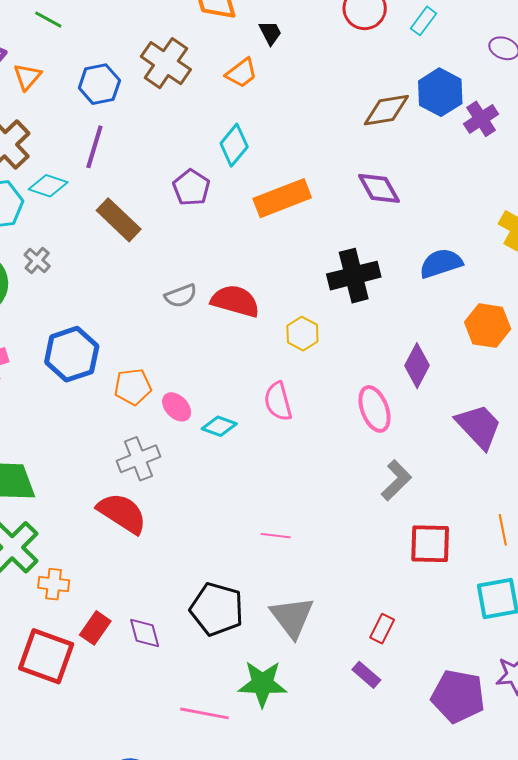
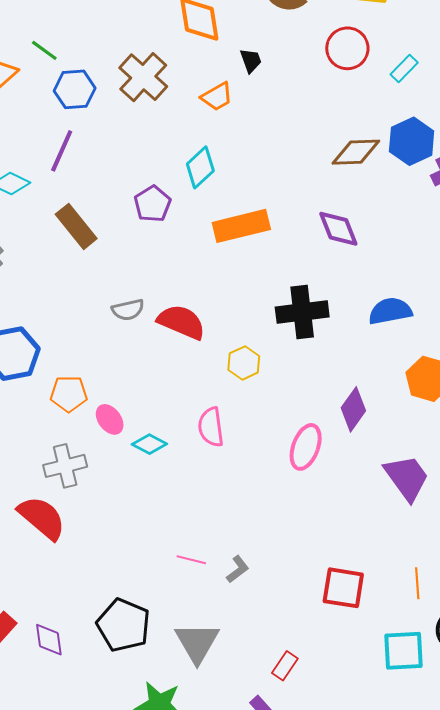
green line: (48, 20) -> (44, 50), moved
pink ellipse: (375, 409) -> (306, 447), turned 33
gray L-shape: (396, 480) -> (238, 569), moved, size x0.7

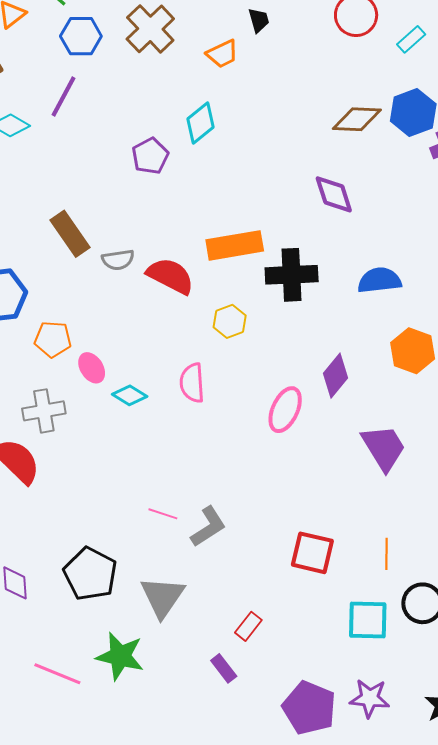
brown rectangle: (76, 226) -> (70, 234), moved
orange rectangle: (241, 226) -> (235, 245), moved
gray L-shape: (238, 569) -> (208, 527), size x1.5

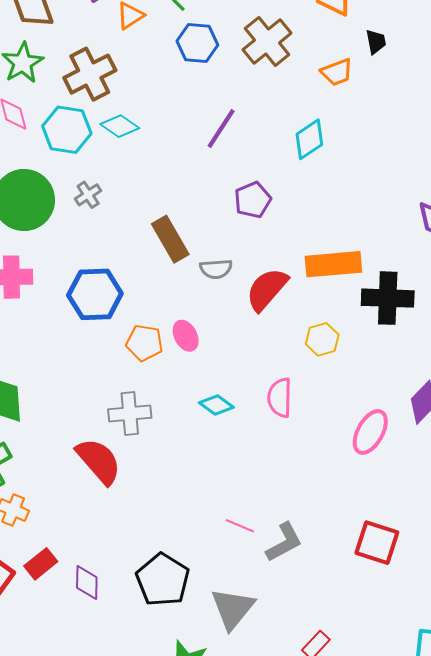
purple line: (64, 96) -> (221, 129), moved
purple pentagon: (150, 156) -> (253, 200), moved
red semicircle: (170, 276) -> (267, 289), turned -81
pink ellipse: (92, 368) -> (186, 336), moved
red square: (312, 553) -> (377, 543), moved

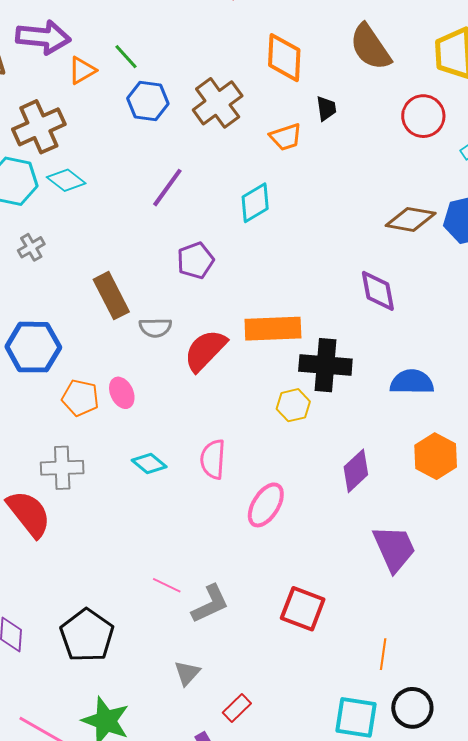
yellow hexagon: (322, 339) -> (293, 405), moved
pink ellipse: (370, 432) -> (266, 505), moved
gray triangle: (233, 608) -> (187, 673), moved, size x0.6

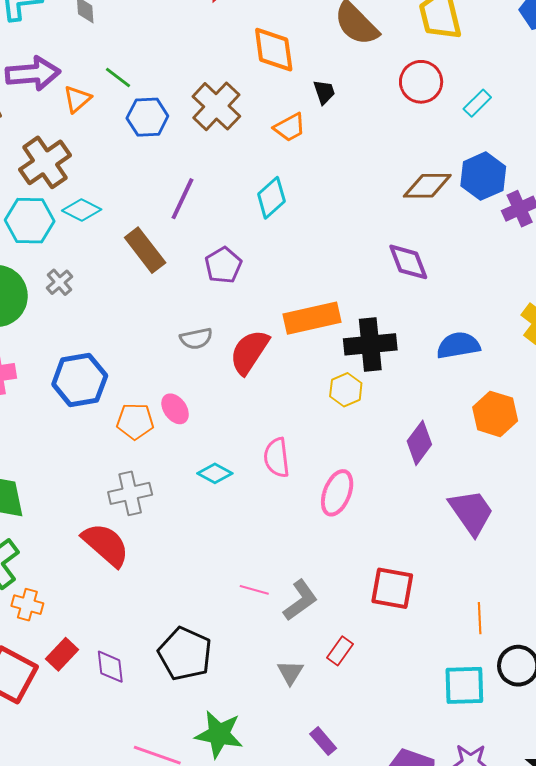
brown rectangle: (111, 296) -> (145, 250), moved
red rectangle: (237, 708) -> (340, 651), moved

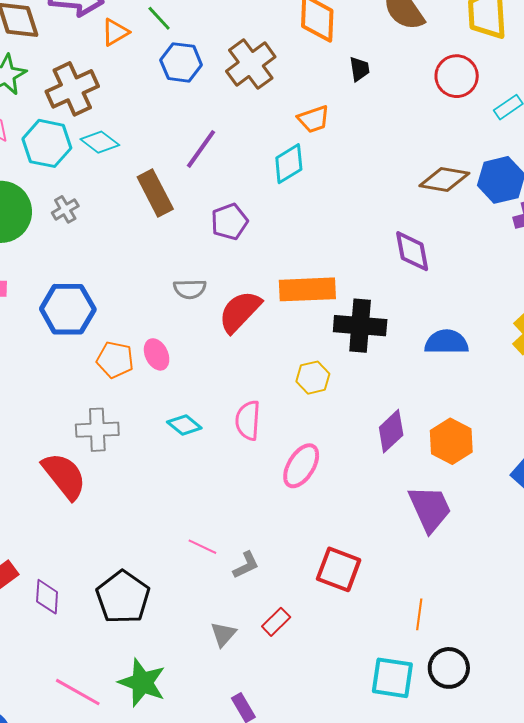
orange trapezoid: (290, 127) -> (314, 119), moved
yellow hexagon: (346, 390) -> (313, 378), moved
orange hexagon: (495, 414) -> (451, 441), moved
gray L-shape: (300, 600) -> (246, 565), size x0.7

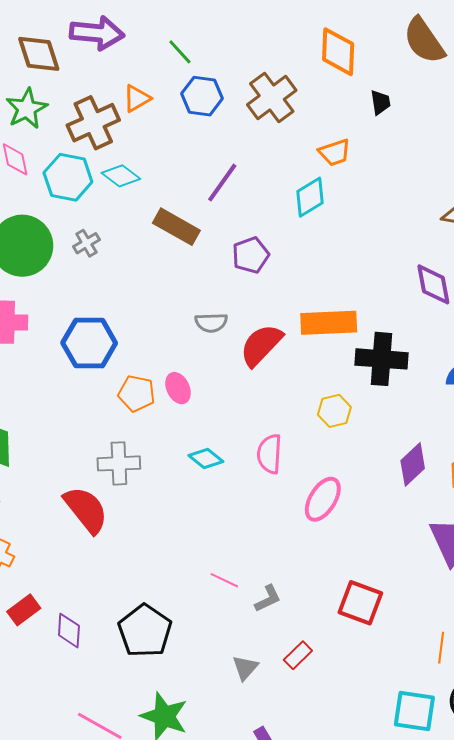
orange triangle: (115, 32) -> (137, 98), moved
brown rectangle: (155, 193) -> (176, 227), turned -33

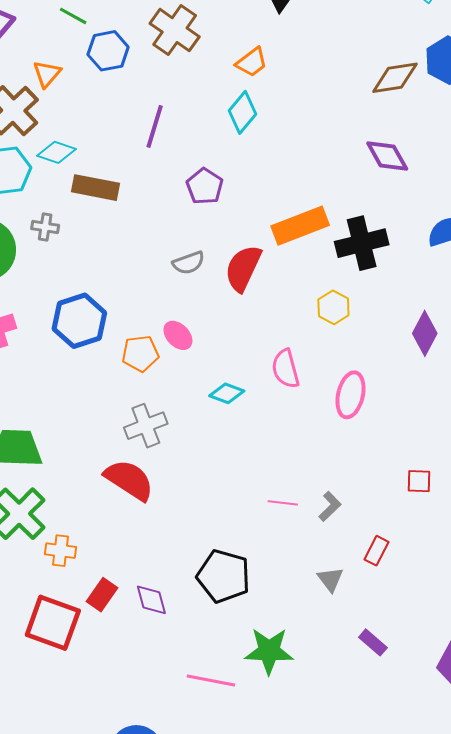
brown rectangle: (176, 227) -> (96, 188), moved
gray cross: (86, 243) -> (45, 227), turned -32
red square: (360, 603) -> (419, 481), size x0.6

